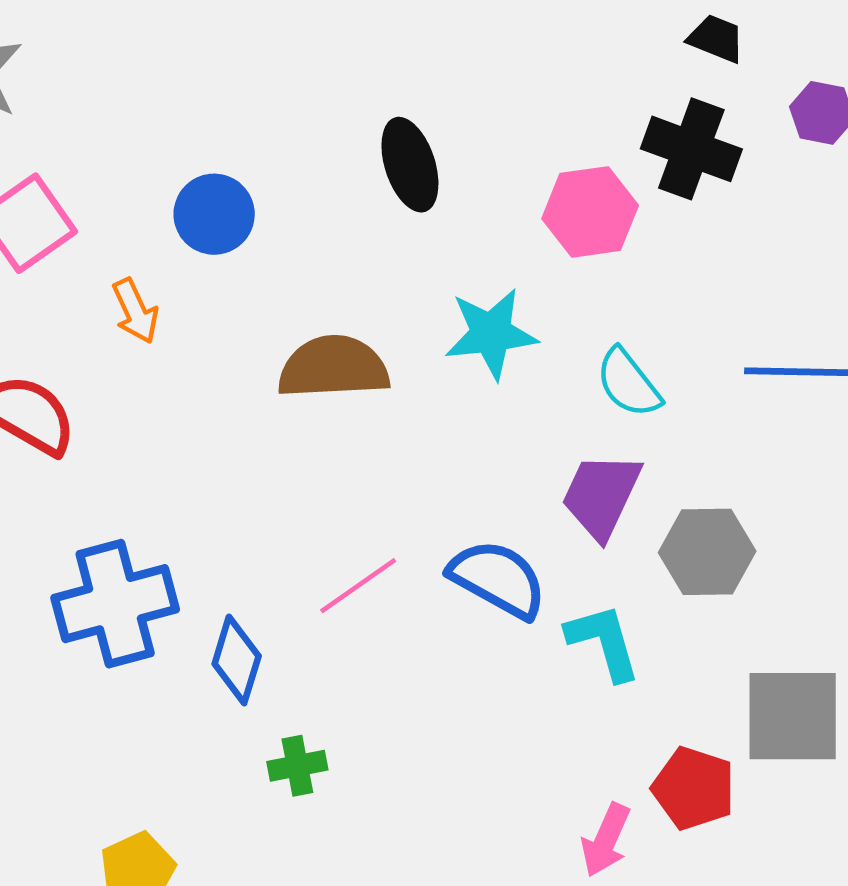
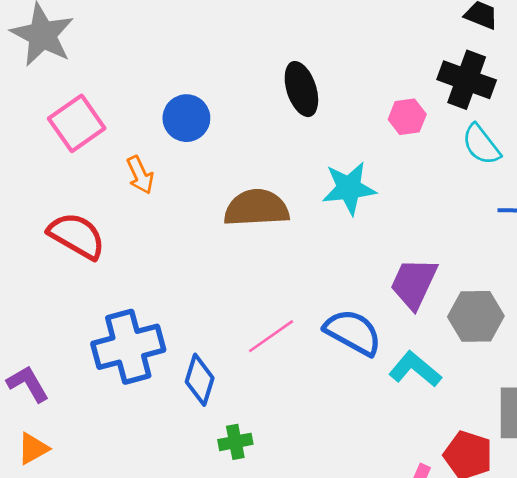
pink hexagon: (590, 212) -> (407, 117), size x0.7
cyan semicircle: (628, 383) -> (481, 145), moved
cyan L-shape: (604, 642) -> (415, 369), turned -34

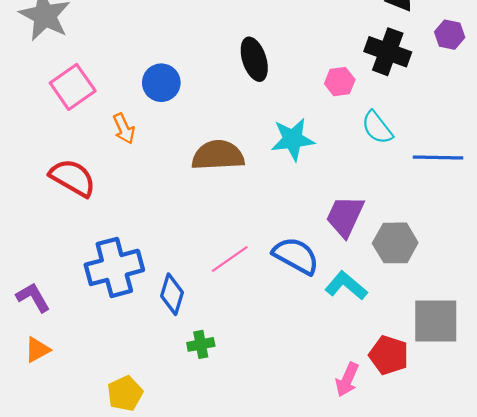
cyan semicircle: (481, 145) -> (377, 128), moved

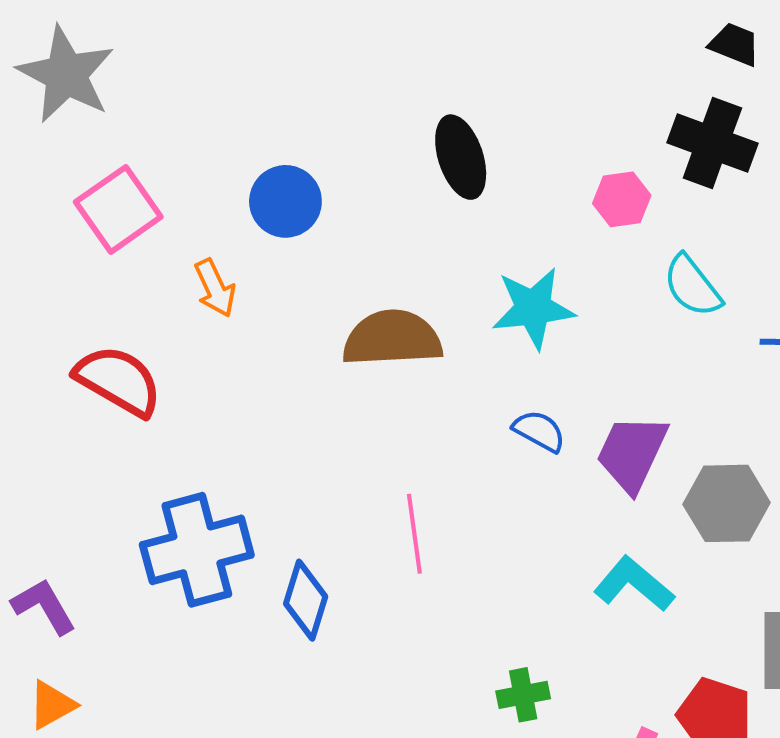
blue semicircle: (296, 256) -> (539, 431), moved, size x0.6
pink line: (230, 259) -> (414, 534), turned -63
green cross: (201, 344) -> (523, 695), moved

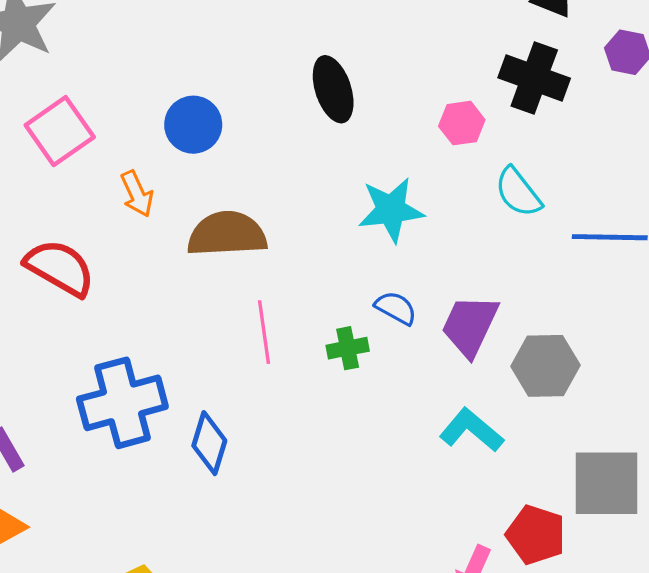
brown semicircle: (392, 338) -> (227, 234), moved
pink line: (414, 534) -> (264, 332), moved
green cross: (523, 695) -> (348, 348), moved

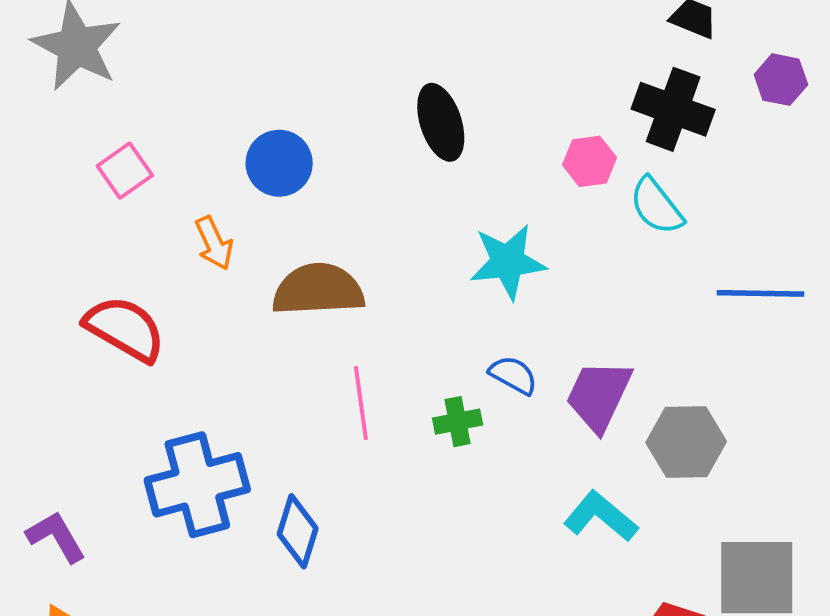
pink square: (60, 131) -> (125, 171), size x0.7
cyan semicircle: (518, 192) -> (656, 206), moved

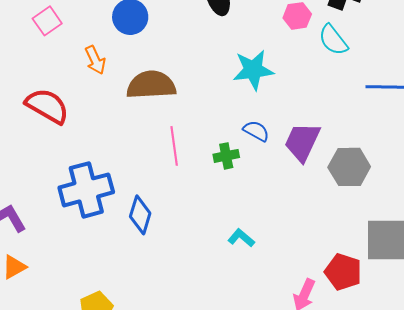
cyan L-shape: (601, 516) -> (241, 238), moved, size x0.7

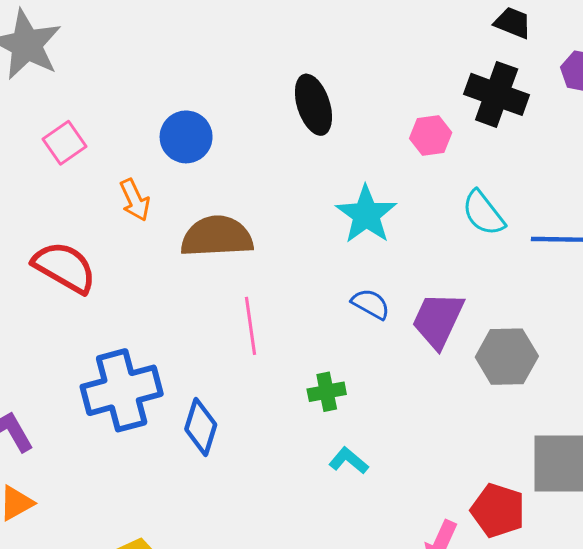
cyan semicircle: (333, 40) -> (483, 213), moved
cyan star: (253, 70) -> (366, 215), turned -30
green cross: (226, 156) -> (327, 392), moved

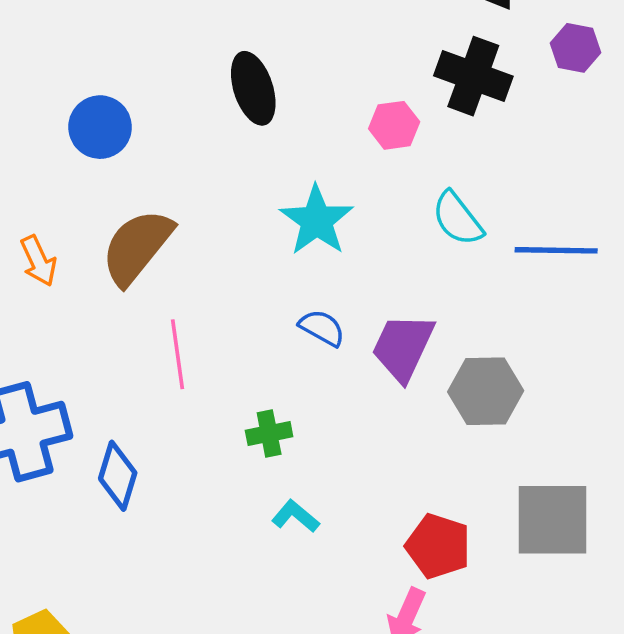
orange arrow: (135, 200) -> (38, 261), moved
brown semicircle: (217, 237) -> (137, 247), turned -48
red pentagon: (498, 510) -> (438, 546), moved

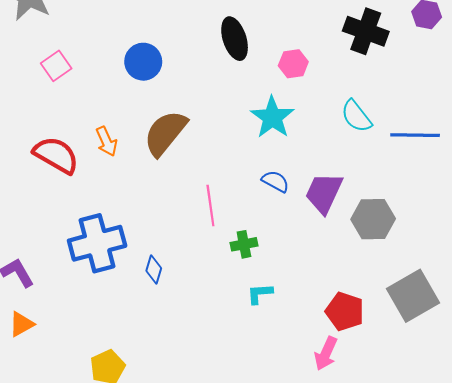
pink hexagon: (394, 125) -> (293, 64), moved
pink line: (178, 354) -> (210, 205), moved
blue diamond: (118, 476) -> (154, 269), size x0.7
cyan L-shape: (295, 516) -> (260, 294), turned -44
gray square: (553, 520) -> (413, 296), turned -30

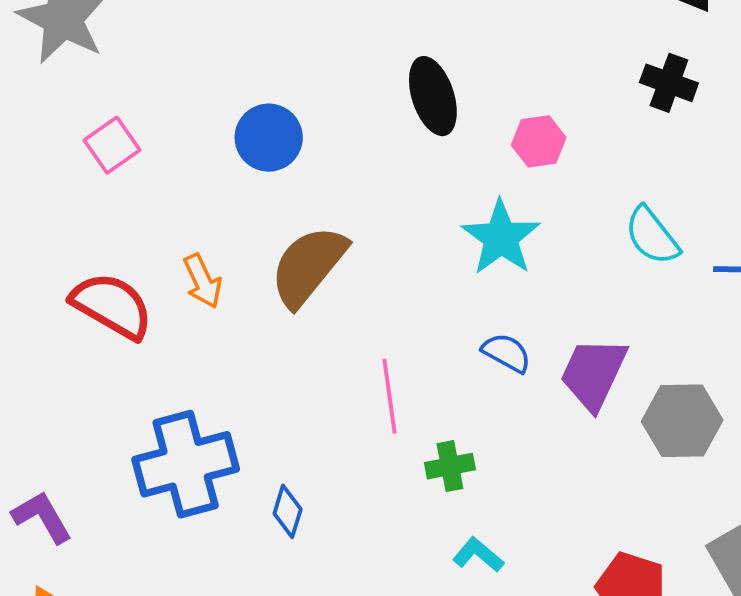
black cross: (366, 31) -> (669, 83), size x0.7
cyan L-shape: (260, 294) -> (478, 555), turned 44

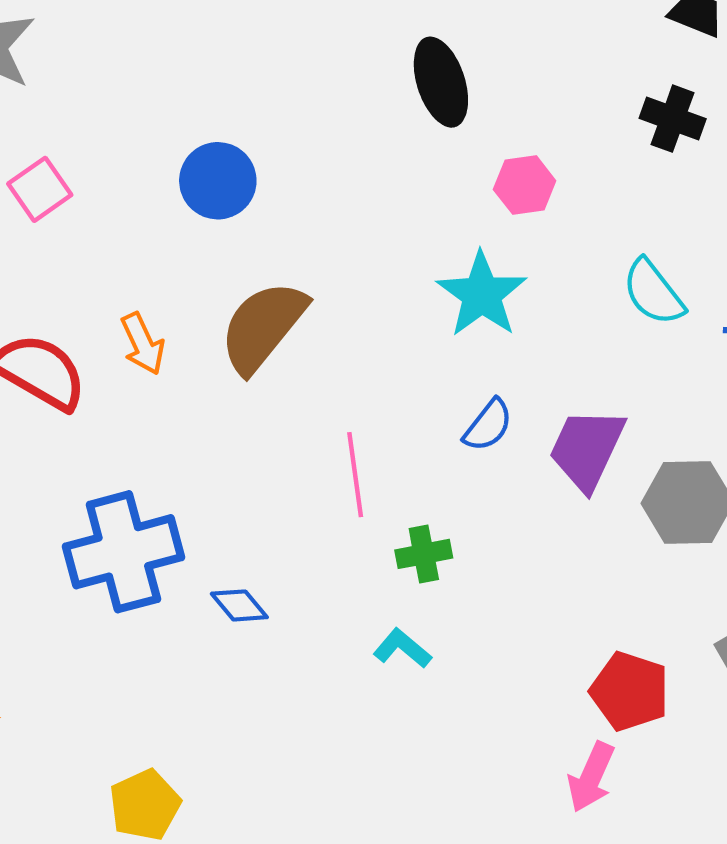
black ellipse: (433, 96) -> (441, 82), moved
blue semicircle: (507, 353) -> (488, 425), turned 99
blue diamond: (288, 511) -> (239, 605), turned -57
cyan L-shape: (478, 555) -> (402, 648), moved

